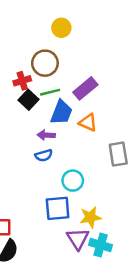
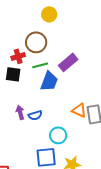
black square: (29, 100) -> (13, 74), moved, turned -35
orange triangle: (88, 122) -> (79, 110), moved
purple arrow: (46, 135) -> (20, 112), moved, turned 72

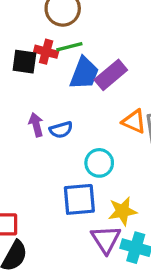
red cross: (18, 56) -> (46, 52), moved, turned 32
purple rectangle: (68, 62) -> (111, 75), moved

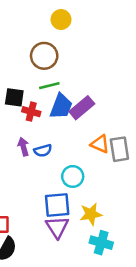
red cross: (46, 52) -> (31, 112), moved
purple triangle: (106, 239) -> (57, 227), moved

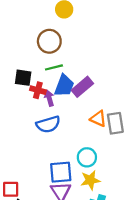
purple arrow: (23, 147) -> (49, 98), moved
blue semicircle: (43, 151) -> (48, 124), size x1.5
cyan circle: (73, 176) -> (87, 157), moved

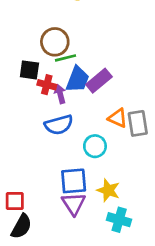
brown circle: (49, 41) -> (55, 42), moved
cyan circle: (87, 157) -> (95, 146), moved
yellow star: (90, 180) -> (108, 190), turned 30

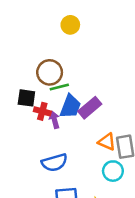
blue semicircle: (59, 125) -> (54, 162), moved
cyan circle: (95, 146) -> (113, 171), moved

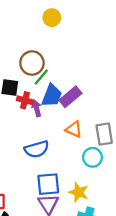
green line: (59, 87) -> (41, 77), turned -36
orange triangle: (107, 142) -> (74, 129), moved

